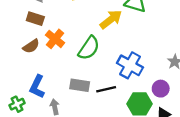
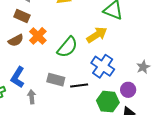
yellow arrow: (111, 19) -> (97, 35), moved

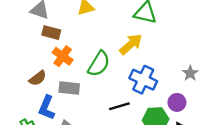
brown rectangle: (22, 16) -> (51, 33), moved
brown semicircle: (16, 40) -> (38, 78), moved
gray rectangle: (56, 80) -> (69, 88), moved

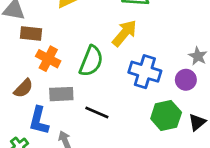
purple circle: (177, 102) -> (186, 80), moved
black line: (119, 106) -> (97, 113), moved, turned 48

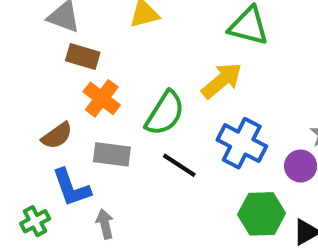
black line: (97, 113) -> (179, 165), moved
blue L-shape: (39, 121) -> (71, 188), turned -44

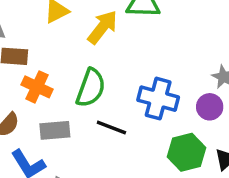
yellow arrow: (222, 81) -> (103, 27), moved

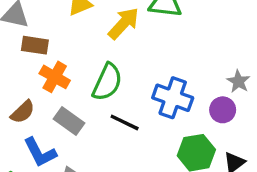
gray rectangle: (55, 130) -> (69, 121), turned 36

